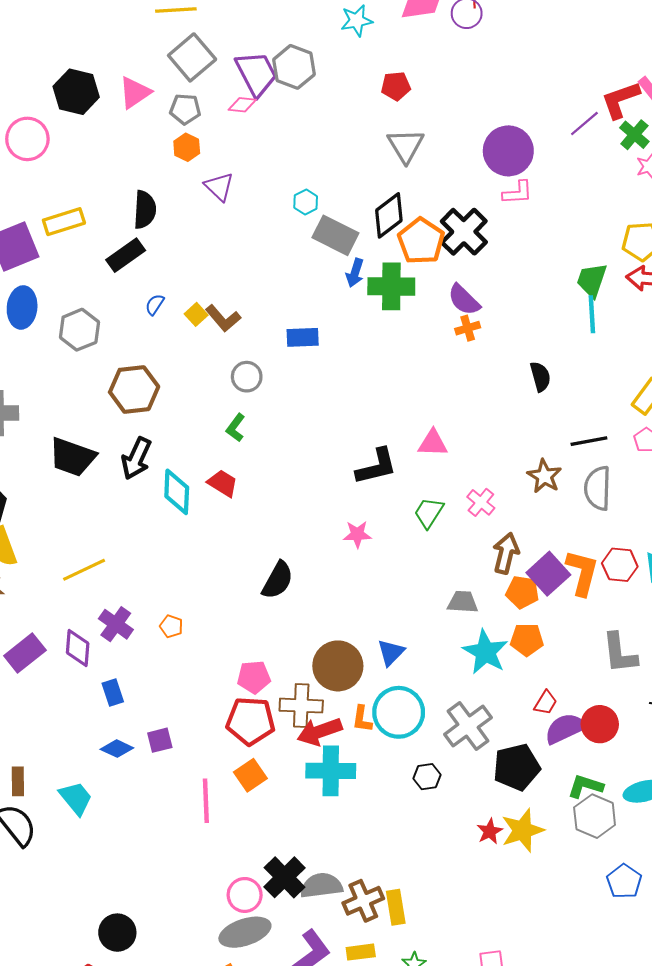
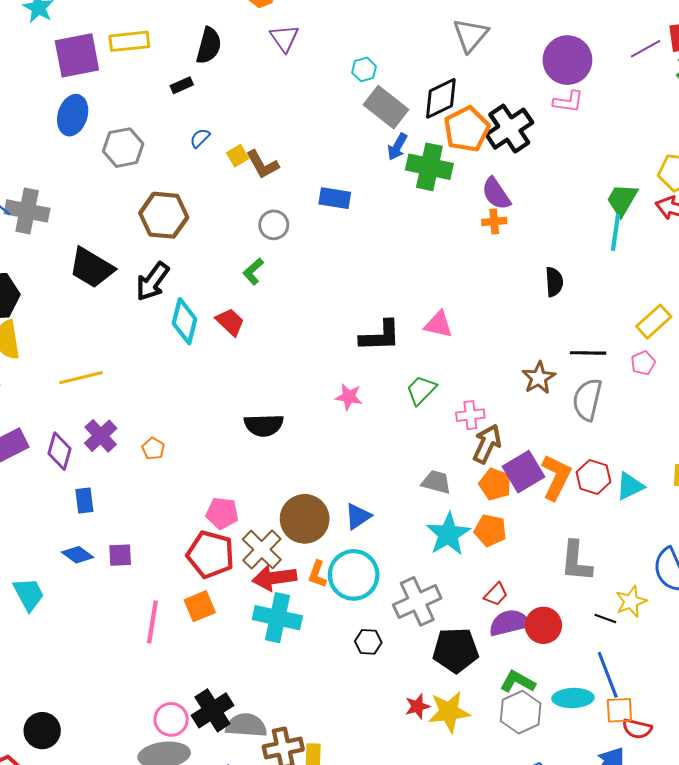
black rectangle: (126, 255) -> (182, 85), size x0.6
pink cross: (481, 502) -> (470, 415), moved, turned 32
black semicircle: (278, 580) -> (264, 425), turned 48
brown cross: (301, 706) -> (262, 550), turned 30

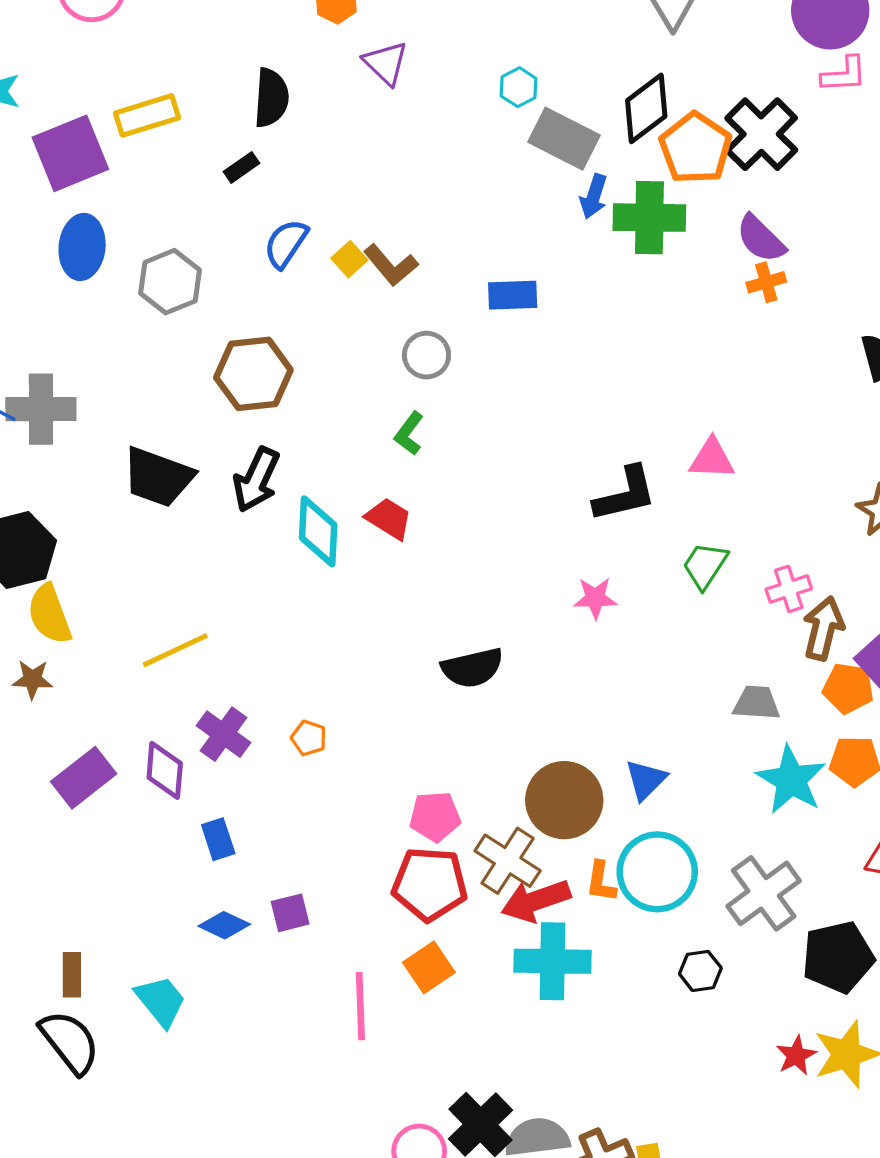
blue semicircle: (200, 138) -> (286, 243), size x1.5

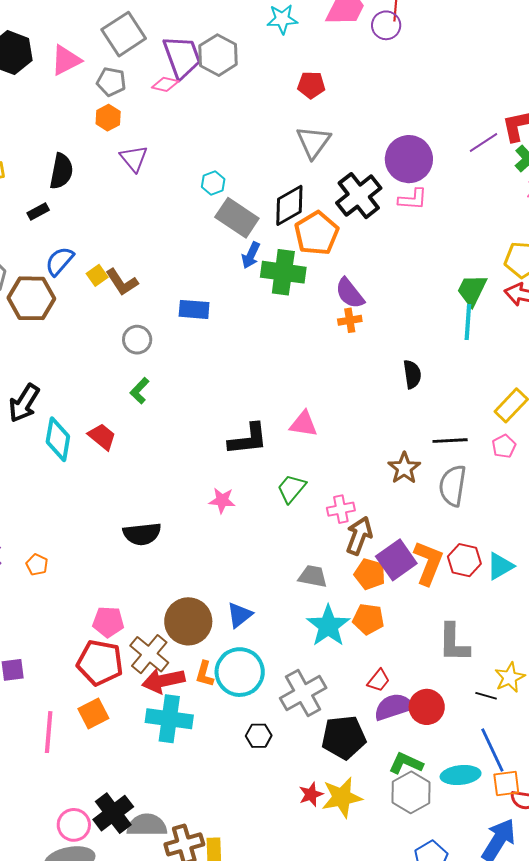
black cross: (761, 134) -> (359, 196), moved
brown hexagon: (253, 374) -> (31, 298), moved
green L-shape: (409, 433) -> (139, 391), moved

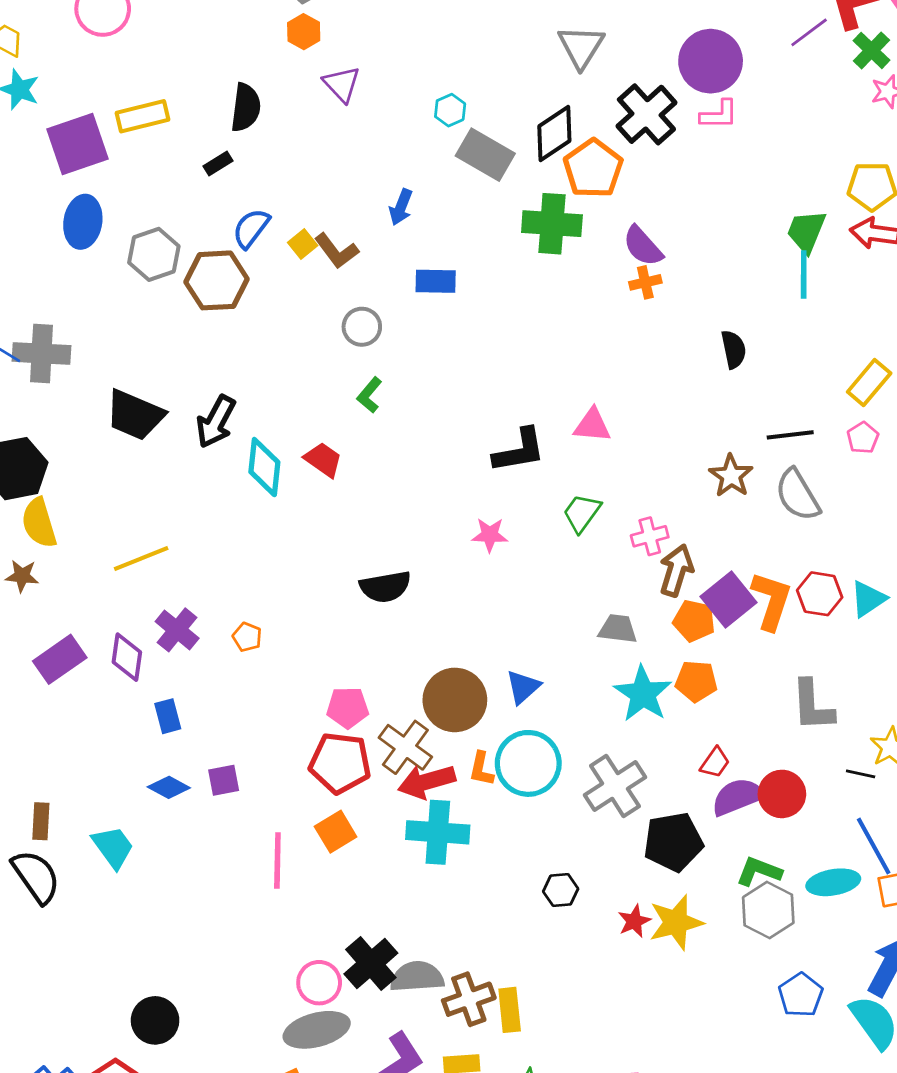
blue arrow: (251, 255) -> (401, 207), moved
gray semicircle: (453, 486) -> (798, 495), turned -36
black hexagon: (259, 736) -> (561, 890), moved

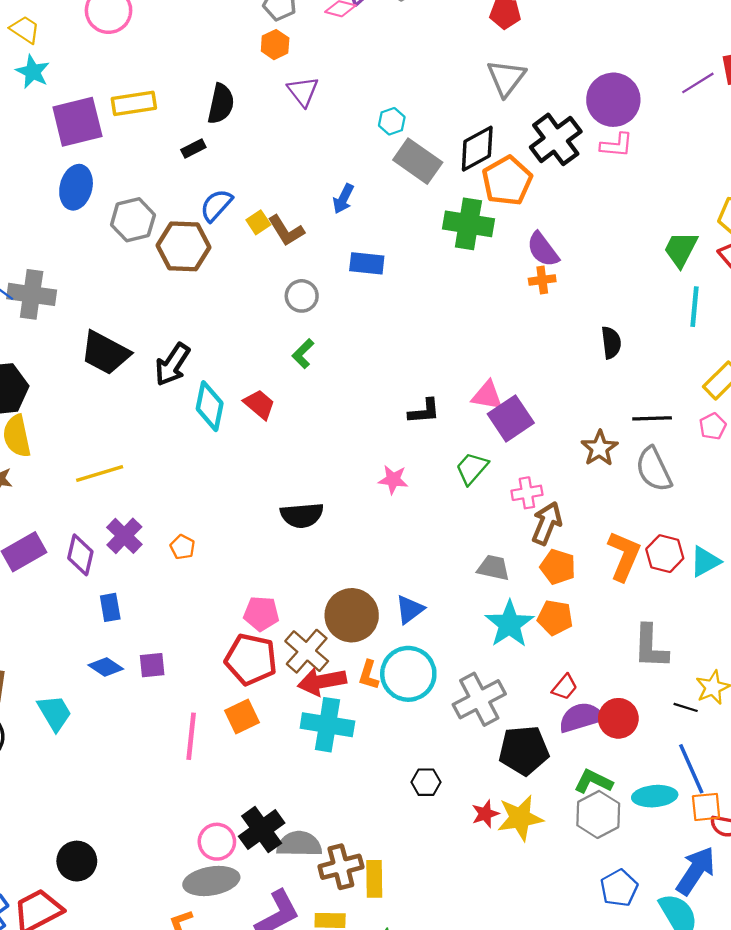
cyan line: (804, 274) -> (694, 307), moved
black L-shape: (519, 451) -> (424, 411), size x0.7
purple square: (728, 600) -> (511, 418), moved

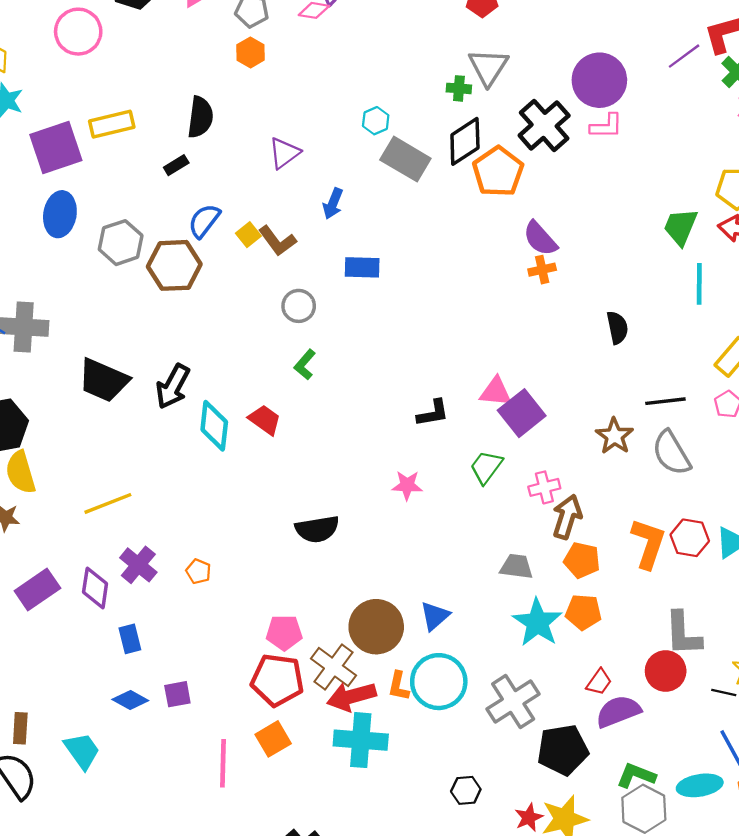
purple triangle: (303, 91) -> (284, 153), moved, turned 36
green cross: (468, 224) -> (459, 88), moved, size x0.5
red circle: (618, 718) -> (666, 671), moved

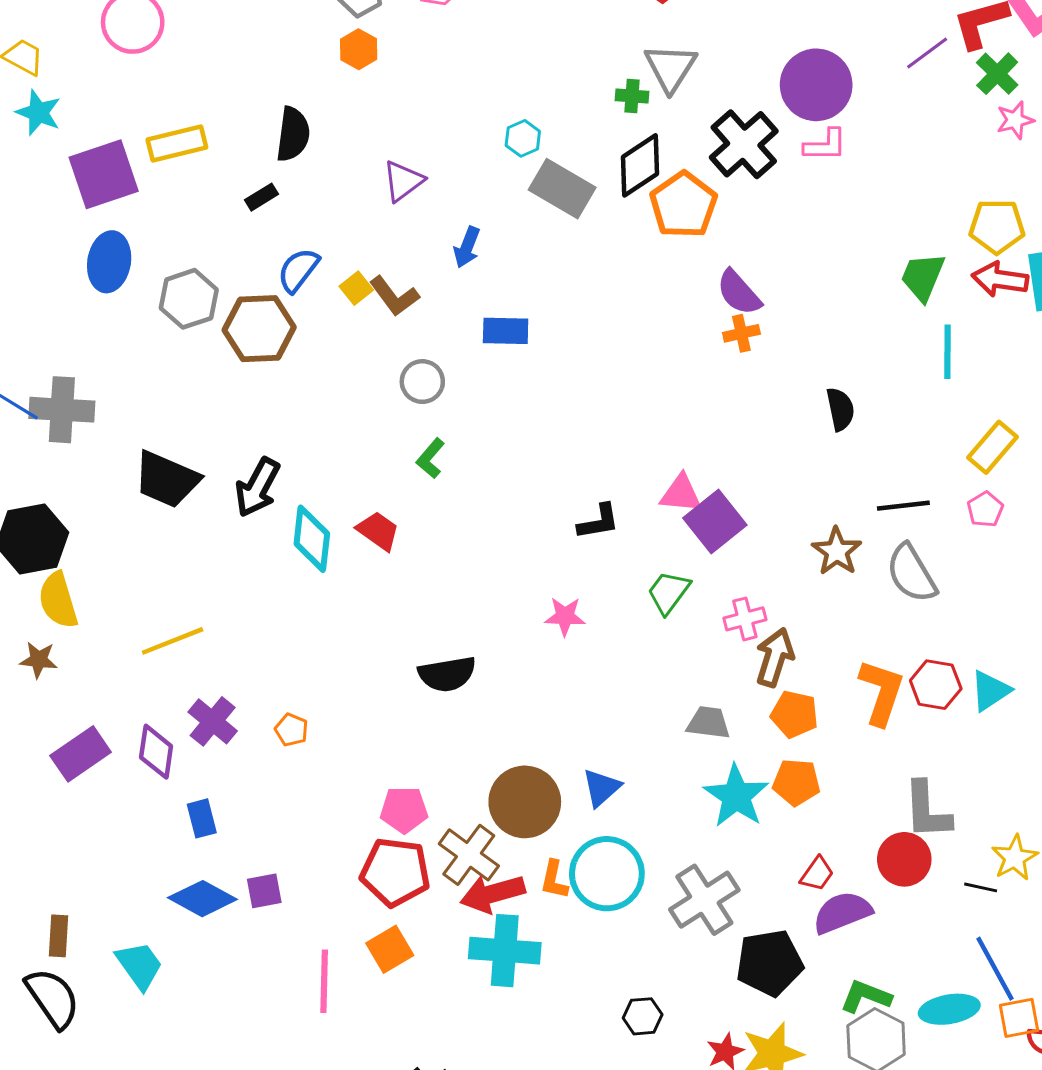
blue diamond: (130, 700) -> (202, 899), size x1.4

